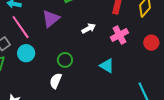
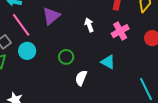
white arrow: (89, 28) -> (89, 25), turned -80
white semicircle: (56, 81) -> (81, 78), moved

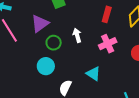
cyan circle: (27, 51) -> (46, 66), moved
green circle: (66, 57) -> (54, 43), moved

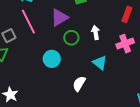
cyan circle: (46, 66) -> (52, 59), moved
cyan triangle: (93, 74) -> (100, 63), moved

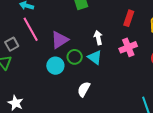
purple triangle: (59, 18) -> (60, 40), moved
green circle: (71, 38) -> (75, 57), moved
cyan triangle: (100, 63) -> (95, 57), moved

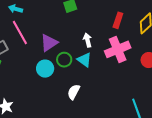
pink cross: (128, 47) -> (118, 49), size x1.4

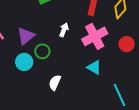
white arrow: (88, 40) -> (64, 30), turned 40
cyan triangle: (84, 60) -> (94, 67), moved

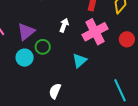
cyan triangle: (94, 67) -> (79, 60), moved, turned 49
white semicircle: (55, 83) -> (55, 91), moved

